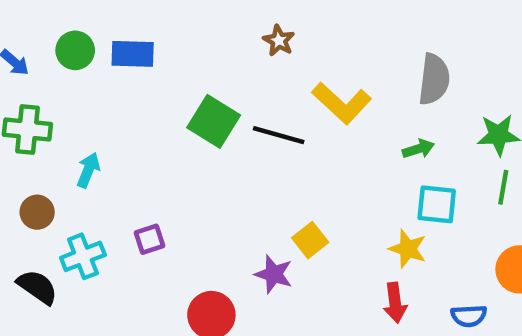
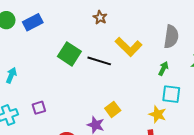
blue rectangle: (133, 54) -> (33, 22), turned -30
green arrow: (418, 149) -> (163, 68), turned -48

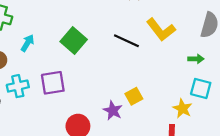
green square: (69, 54) -> (74, 40), moved
green arrow: (163, 68) -> (196, 59), turned 56
purple square: (39, 108) -> (53, 83), size x1.6

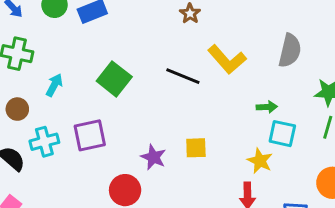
green arrow: (196, 59) -> (267, 107), moved
yellow square: (134, 96) -> (196, 148), turned 30
purple star: (113, 111) -> (153, 157), moved

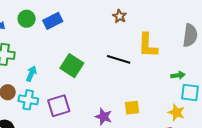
yellow L-shape: (227, 59) -> (148, 45), turned 48
cyan cross: (44, 142) -> (28, 100), moved, turned 30

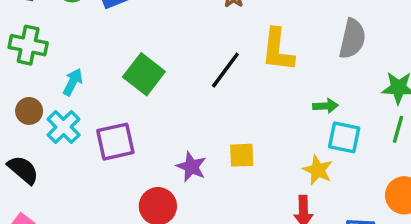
black line: (119, 59) -> (225, 70), turned -75
cyan cross: (28, 100) -> (64, 127), turned 30

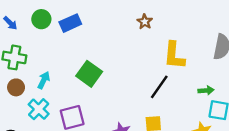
black line: (225, 70) -> (159, 87), moved
brown circle: (29, 111) -> (16, 87), moved

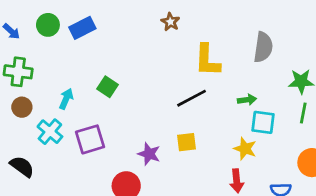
green square: (89, 74) -> (108, 87), size x0.7
cyan arrow: (44, 80) -> (66, 99), moved
black line: (159, 87) -> (191, 98), turned 30

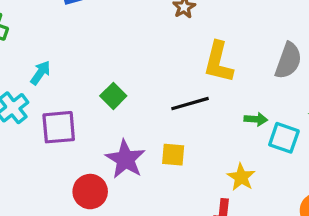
green square: (108, 87) -> (113, 96), moved
cyan square: (263, 122) -> (284, 138), moved
purple star: (149, 154) -> (125, 159), size x1.4

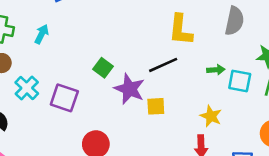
cyan arrow: (40, 73) -> (42, 34), moved
purple square: (59, 127) -> (64, 98), turned 32
purple star: (125, 159) -> (129, 89), moved

